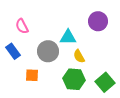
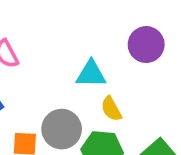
gray circle: (48, 51) -> (62, 129), moved

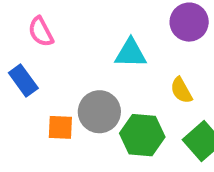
yellow semicircle: (111, 109) -> (181, 90), moved

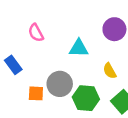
pink semicircle: (41, 32) -> (36, 33), moved

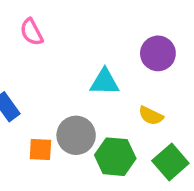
pink semicircle: (36, 33) -> (32, 32), moved
yellow semicircle: (110, 71) -> (151, 116), turned -35

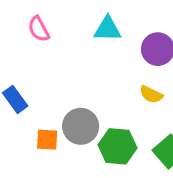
cyan triangle: (105, 82) -> (107, 29), moved
yellow semicircle: (151, 116) -> (151, 94), moved

